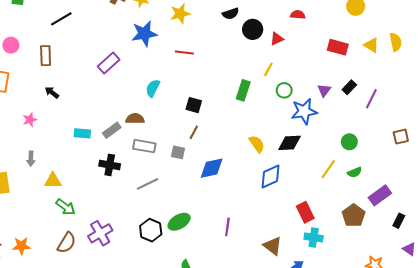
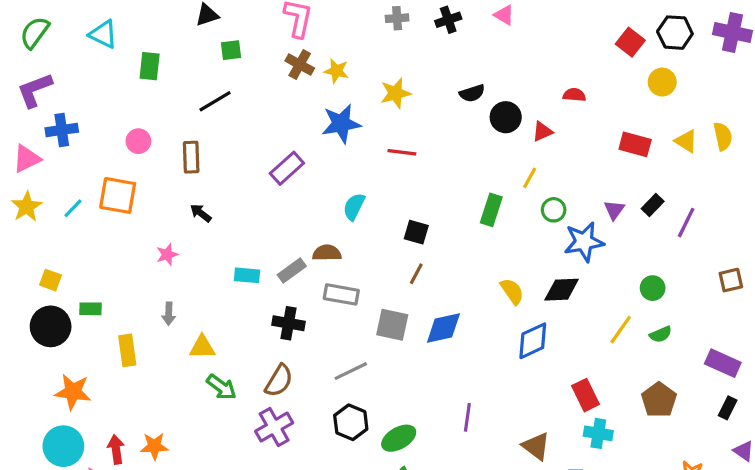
gray square: (178, 152) -> (392, 325), moved, size x1.5
gray line: (148, 184) -> (351, 371), moved
purple rectangle: (380, 195) -> (723, 363), moved, turned 60
green ellipse: (179, 222) -> (399, 438), moved
brown semicircle: (67, 243) -> (279, 381), moved

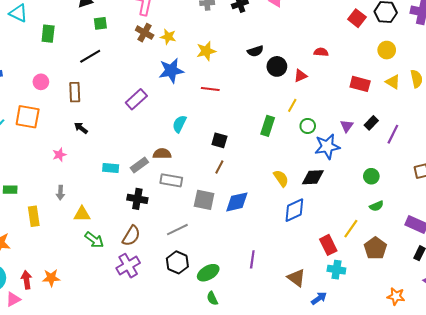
yellow circle: (662, 82) -> (387, 50), moved
yellow line: (621, 330) -> (351, 229), moved

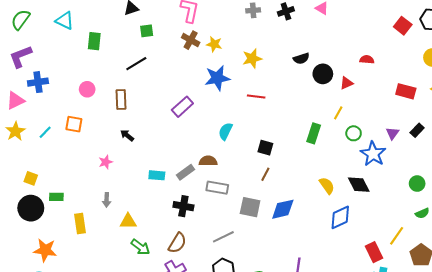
orange square: (28, 117) -> (74, 124), size x0.7
blue star: (327, 146) -> (373, 154), turned -30
black diamond: (313, 177) -> (359, 185), turned 65

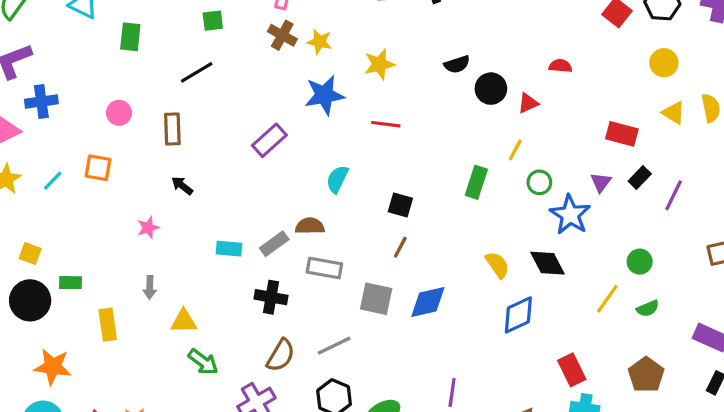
red rectangle: (406, 91) -> (622, 134), moved
yellow line: (397, 236) -> (607, 299), moved
brown semicircle: (177, 243) -> (281, 355), moved

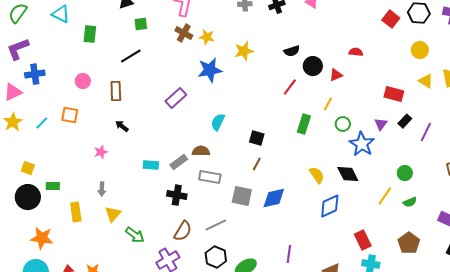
red line: (386, 124) -> (290, 87), moved, turned -60
yellow triangle: (184, 321) -> (113, 214), moved, turned -48

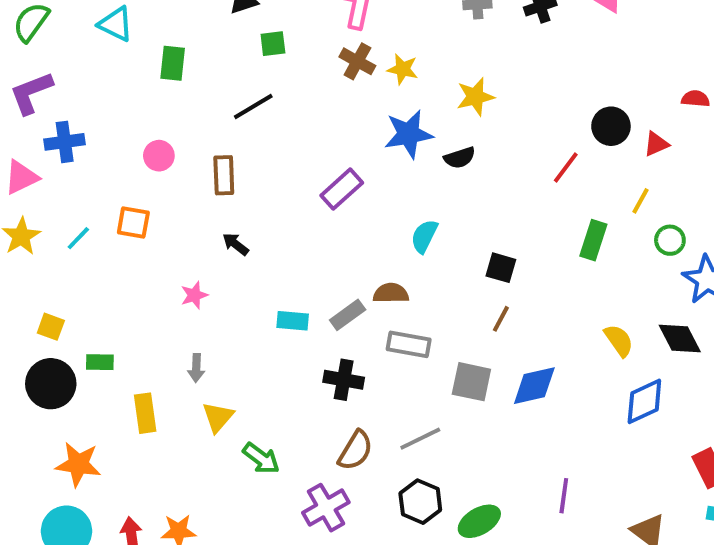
black semicircle: (292, 51) -> (460, 158), moved

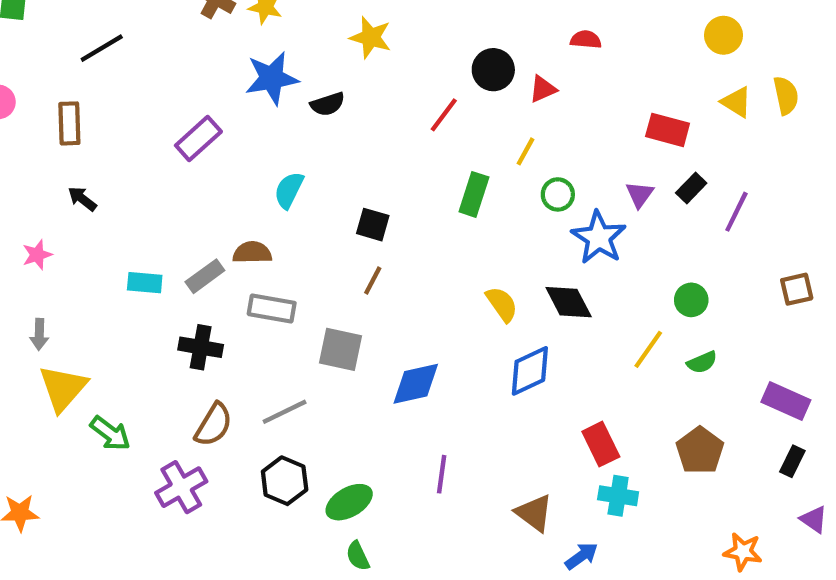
yellow star: (475, 97) -> (371, 37), moved, turned 30
blue diamond: (534, 386) -> (416, 384), moved
yellow triangle: (218, 417) -> (63, 388), size x1.4

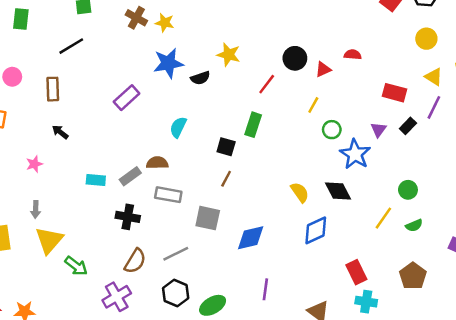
yellow star: (371, 37) -> (229, 55), moved
red semicircle: (586, 40) -> (353, 55), moved
green rectangle: (474, 194) -> (253, 125), moved
purple line: (736, 212) -> (434, 107), moved

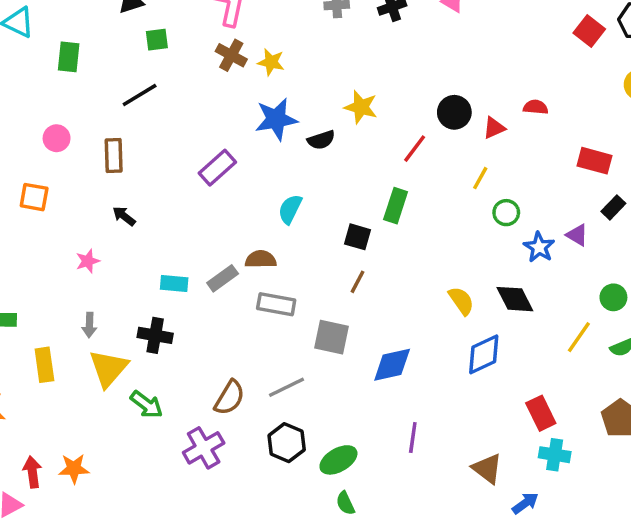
purple triangle: (378, 130) -> (577, 235), moved, turned -35
blue star: (355, 154) -> (539, 247), size x0.7
black cross: (128, 217) -> (155, 335), moved

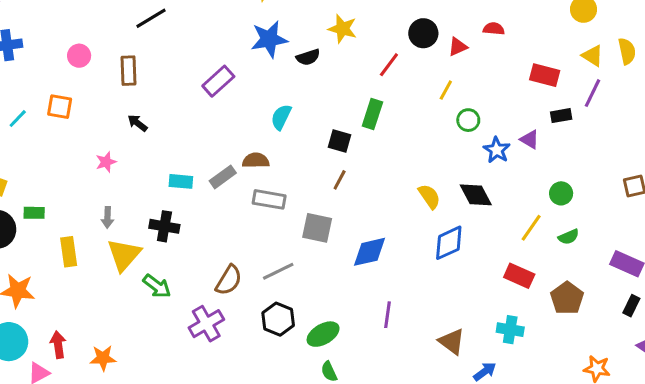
black rectangle: (613, 207) -> (561, 116), turned 36
red rectangle: (541, 413) -> (519, 276), moved, turned -40
orange star: (74, 469) -> (103, 358), moved

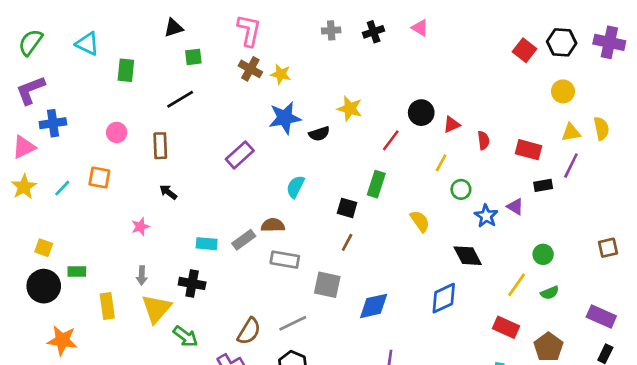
red semicircle: (494, 29) -> (483, 140), moved, turned 78
yellow triangle: (592, 56) -> (571, 132), turned -42
yellow semicircle: (429, 196) -> (420, 221), moved

